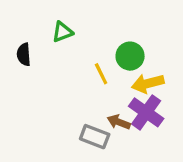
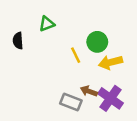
purple cross: (146, 112) -> (110, 98), moved

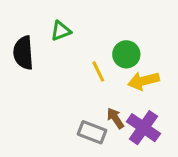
black semicircle: (18, 41) -> (23, 53), size x1.5
brown arrow: (89, 91) -> (115, 118), turned 35

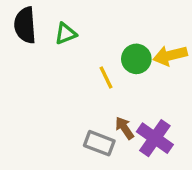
black semicircle: (23, 53) -> (25, 25), moved
yellow arrow: (143, 81) -> (170, 56), moved

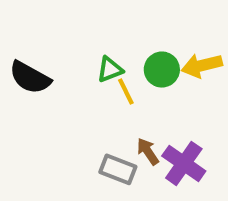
black semicircle: (25, 25) -> (30, 78), moved, turned -57
green triangle: (66, 34) -> (110, 70), moved

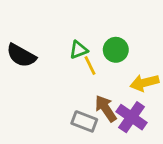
yellow arrow: (202, 66) -> (144, 83), moved
brown arrow: (148, 151) -> (106, 109), size x1.4

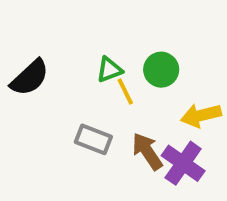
black semicircle: (21, 56) -> (30, 78), turned -72
gray rectangle: (84, 121) -> (93, 139), moved

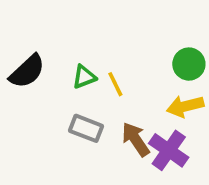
green triangle: (109, 70) -> (84, 77), moved
green circle: (161, 70) -> (189, 64), moved

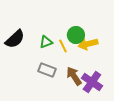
green circle: (189, 64) -> (76, 35), moved
yellow arrow: (185, 106) -> (88, 44), moved

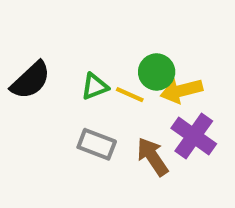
yellow line: (63, 46) -> (130, 95), turned -40
purple cross: (92, 82) -> (194, 136), moved

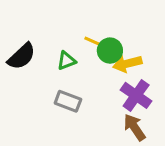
yellow line: (130, 95) -> (94, 42), moved
brown arrow: (152, 157) -> (135, 127), moved

